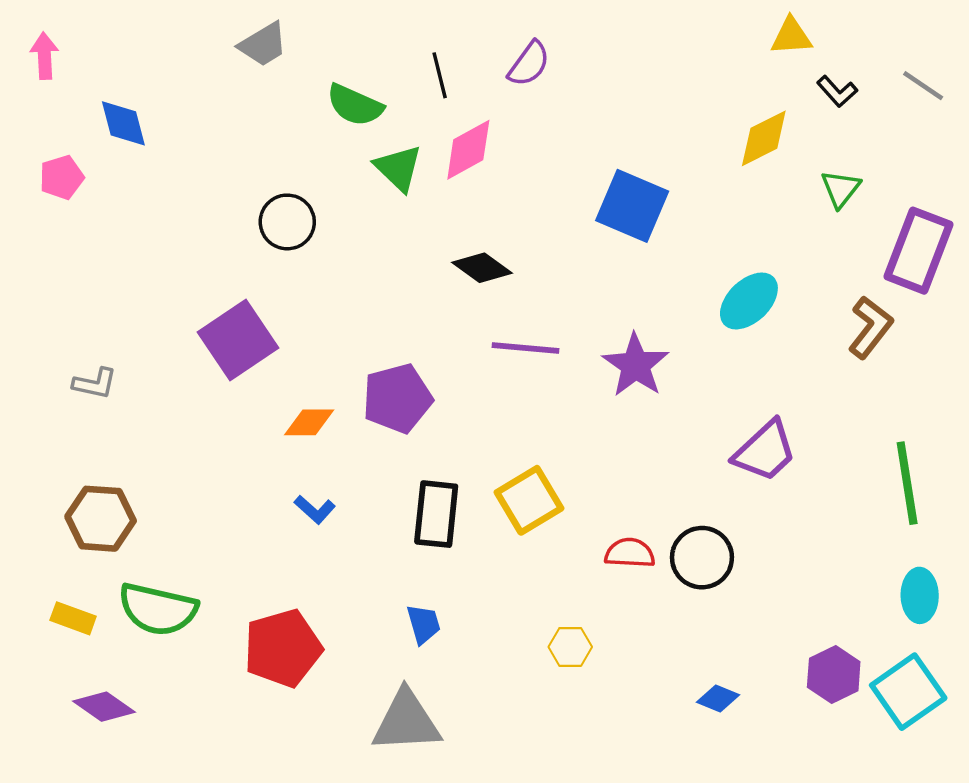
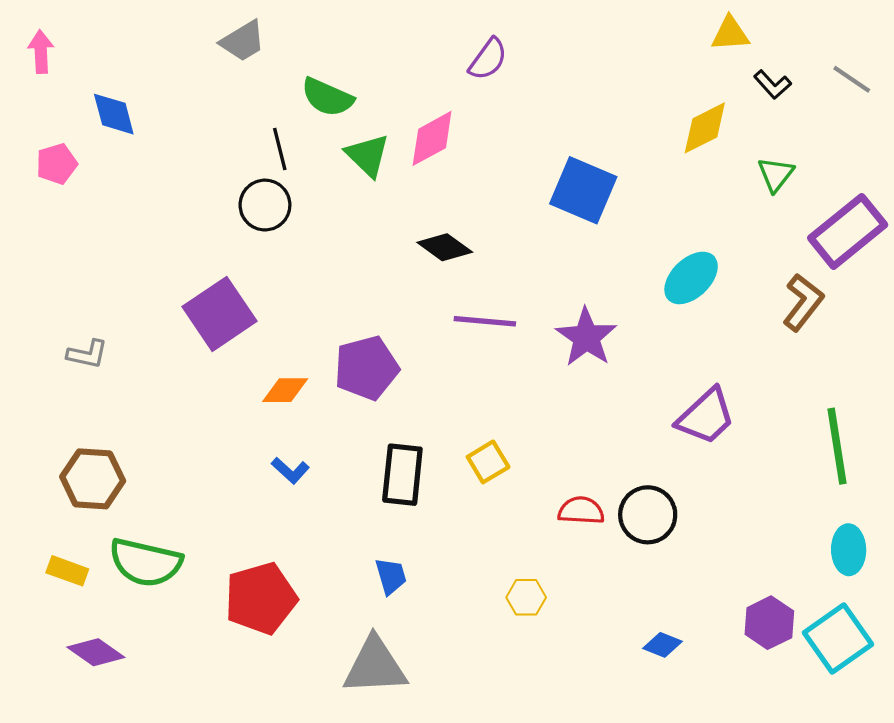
black line: (440, 75) -> (280, 149), moved
purple rectangle: (918, 251) -> (848, 231), turned 30
yellow square: (529, 500) -> (488, 462), size x0.7

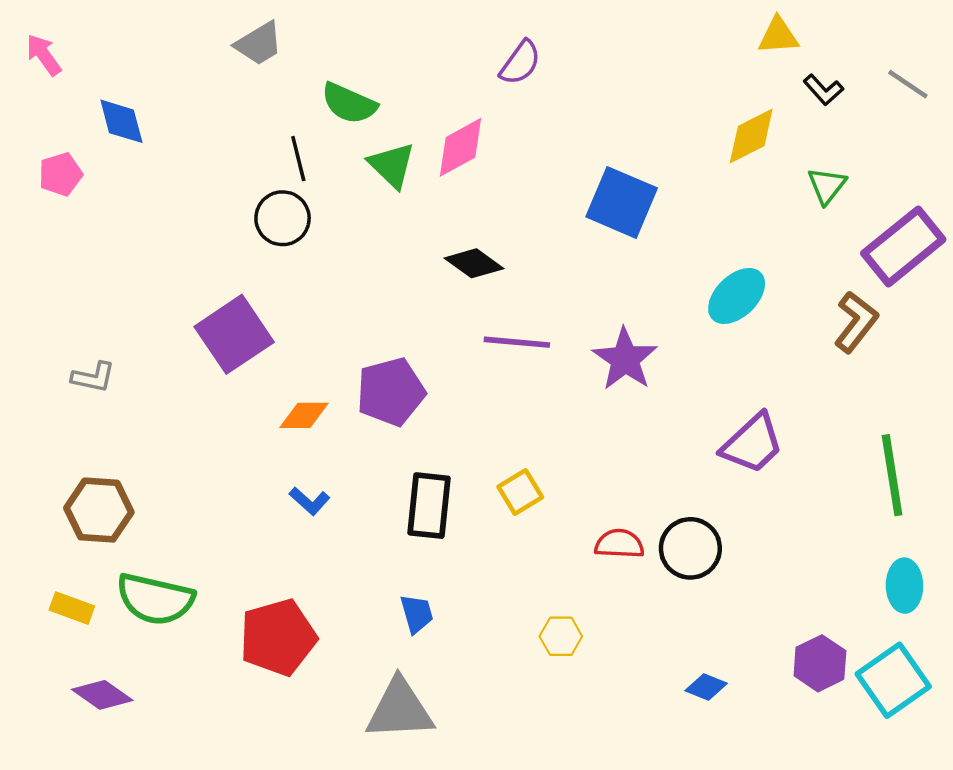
pink arrow: (41, 52) -> (44, 55), turned -33

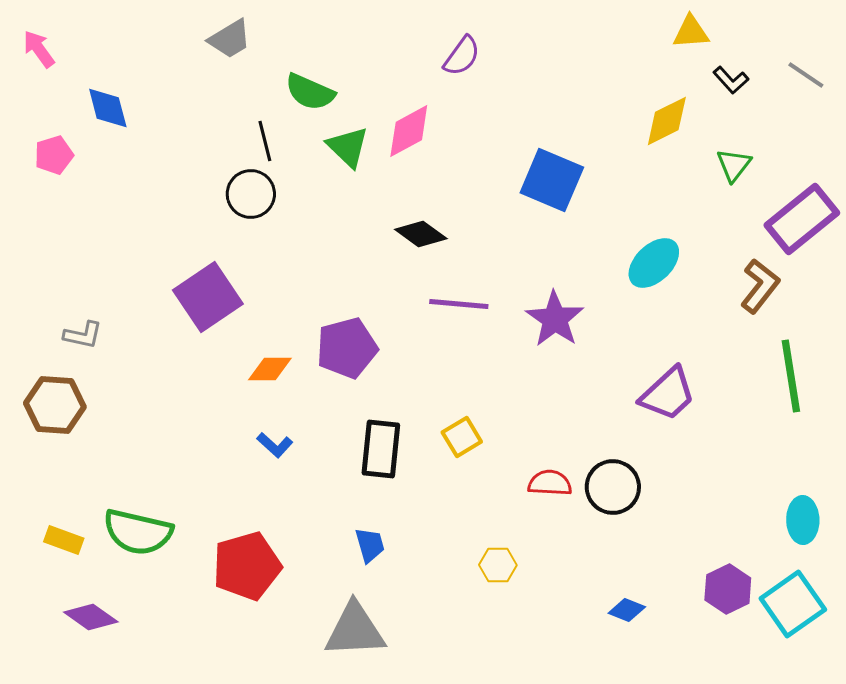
green line: (892, 475) -> (791, 376), moved
brown hexagon: (99, 510) -> (55, 405), moved

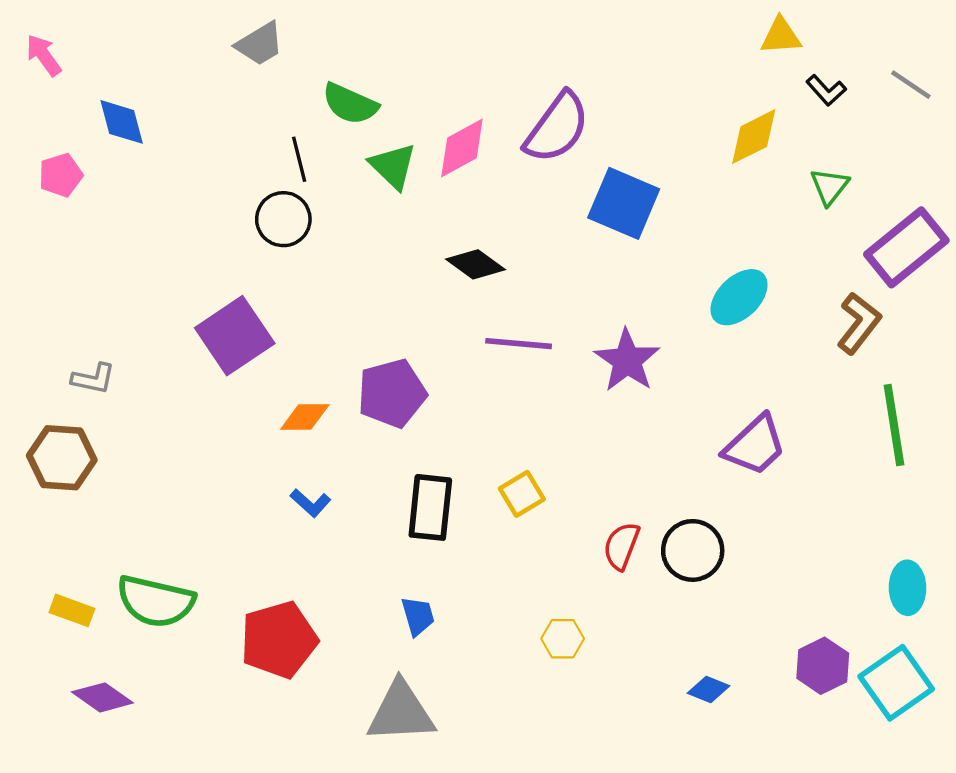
purple semicircle: (462, 56) -> (557, 128), moved, size x1.6
red semicircle: (550, 483) -> (621, 546), turned -72

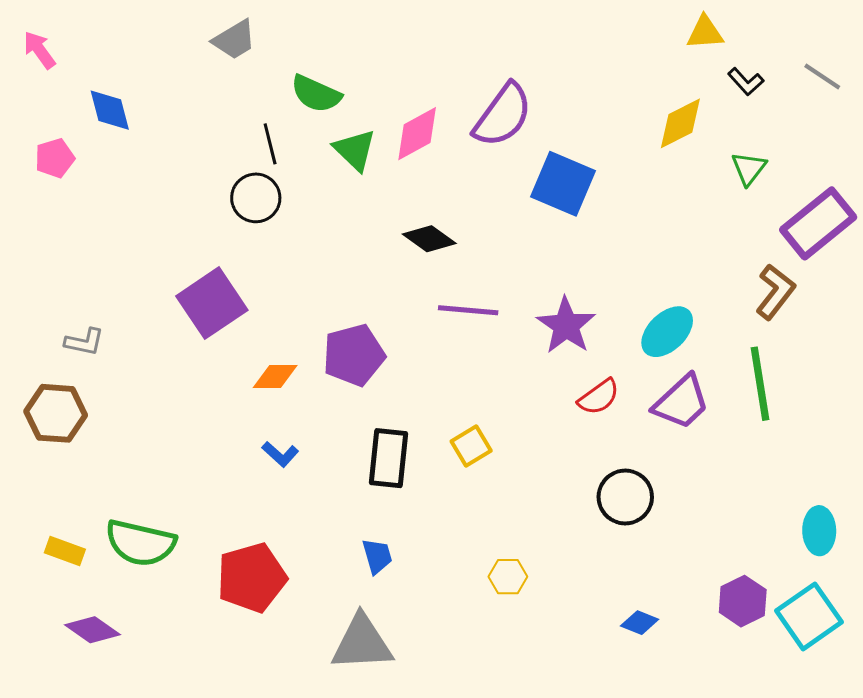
cyan ellipse: (739, 297) -> (667, 332), moved
green line: (894, 425) -> (760, 384), moved
red semicircle: (621, 546) -> (599, 397), moved, turned -147

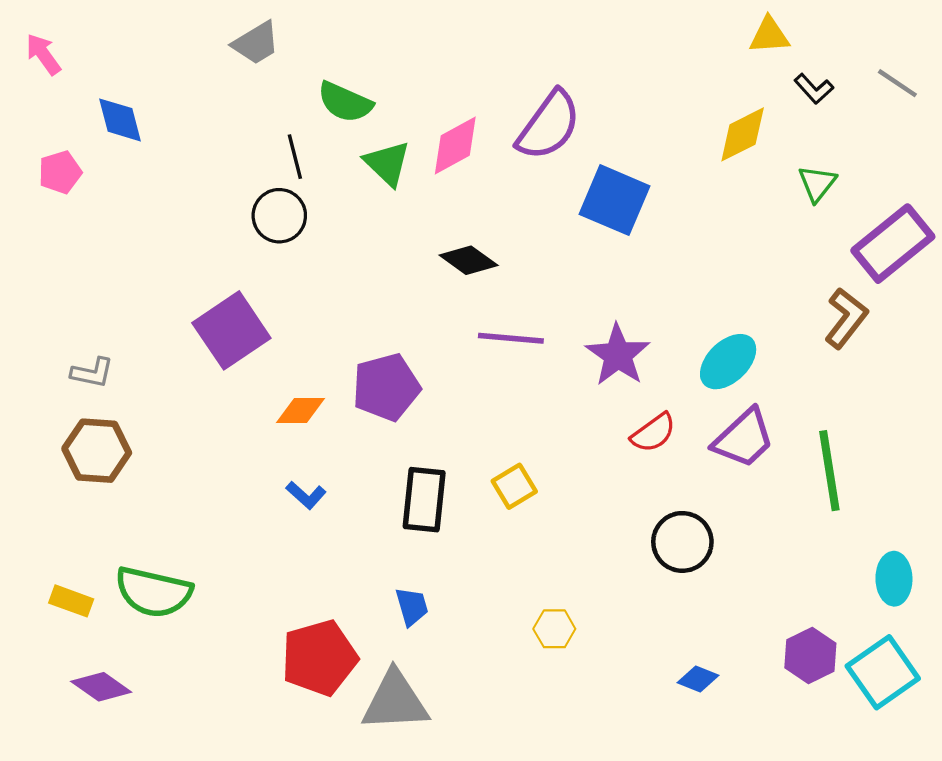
green line: (760, 384) -> (829, 471), moved
brown hexagon: (56, 413) -> (97, 451), moved
red pentagon: (252, 578) -> (319, 658), moved

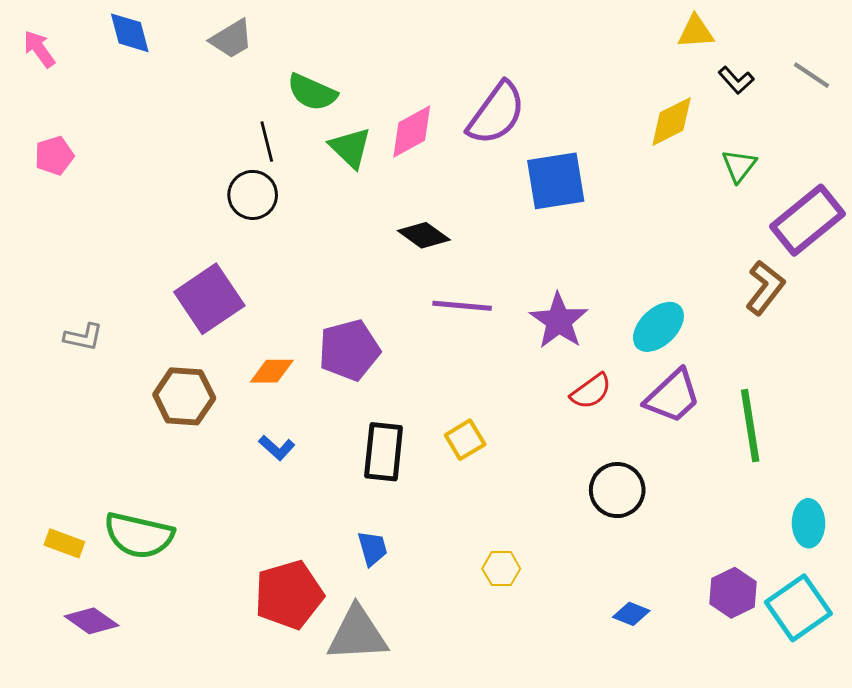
blue diamond: (120, 120) -> (130, 33), moved
blue square: (614, 200) -> (556, 181), turned -32
brown hexagon: (97, 451) -> (184, 396), moved

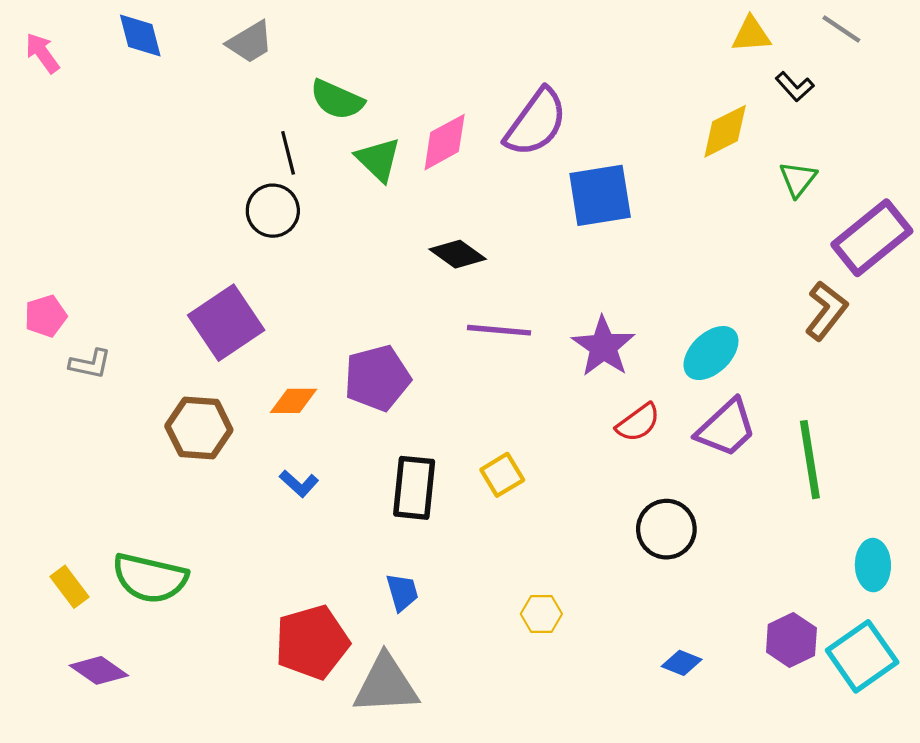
gray line: (812, 75) -> (841, 29), moved
pink pentagon: (54, 156) -> (46, 316), moved
yellow rectangle: (64, 543) -> (70, 587), turned 33

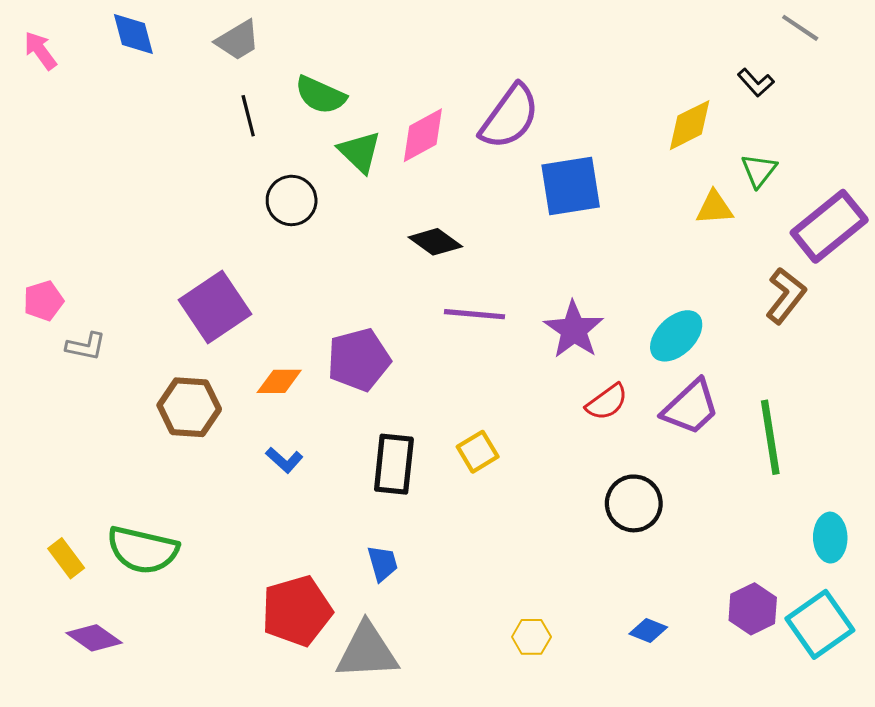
yellow triangle: (751, 34) -> (714, 208), moved
black line: (288, 153) -> (248, 116), moved
black circle: (273, 211) -> (292, 200), moved
yellow hexagon: (541, 614) -> (531, 637), moved

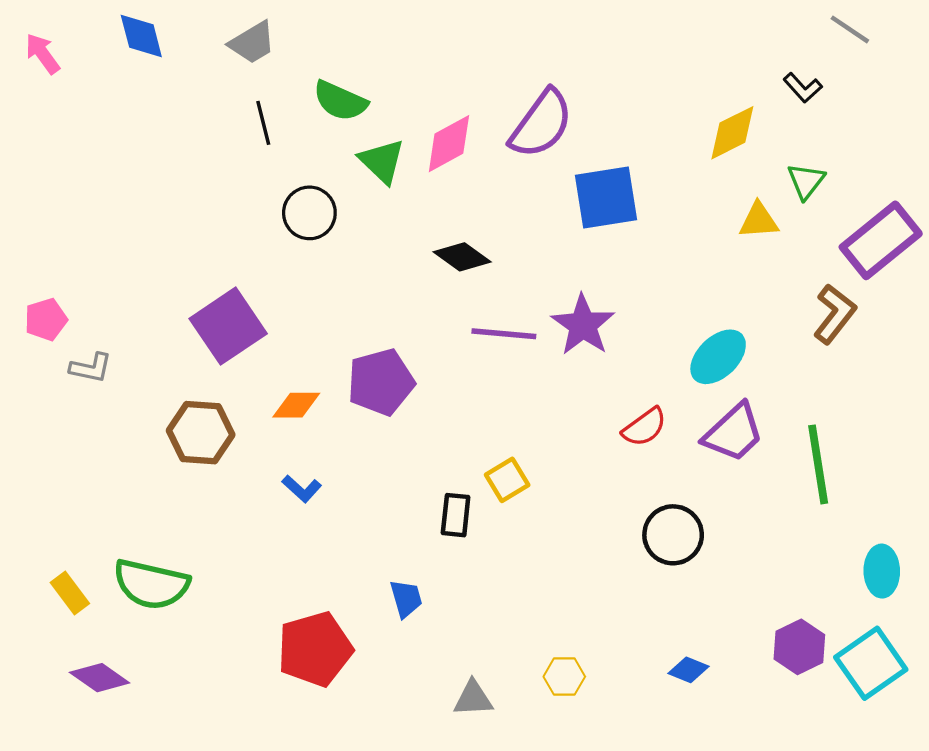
purple star: (574, 330) -> (583, 325), moved
black rectangle: (394, 464) -> (456, 515), moved, size x0.7
gray triangle: (367, 651) -> (473, 698), moved, size x0.6

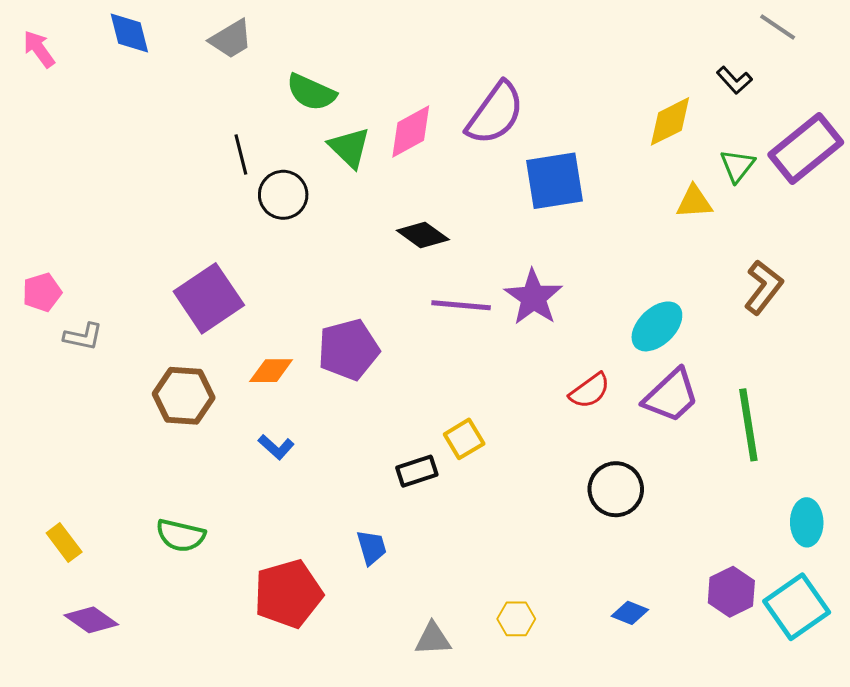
black line: (263, 123) -> (241, 155), moved
purple rectangle: (881, 240) -> (806, 149), moved
black rectangle: (456, 515) -> (417, 471), turned 66
green semicircle: (151, 584) -> (181, 535), moved, size x0.7

